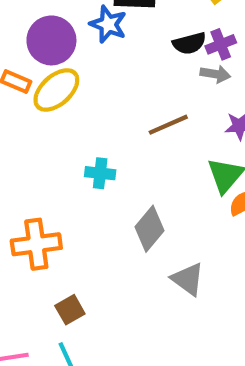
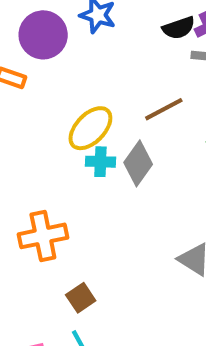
yellow ellipse: (56, 90) -> (90, 128), moved
gray diamond: (149, 229) -> (138, 163), moved

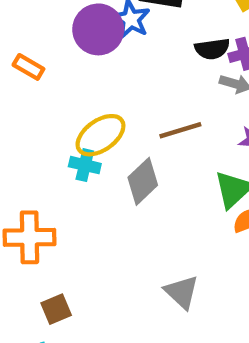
purple circle: (43, 35) -> (98, 29), moved
cyan cross: (100, 162) -> (85, 165), moved

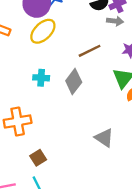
yellow ellipse: (100, 135) -> (43, 31), moved

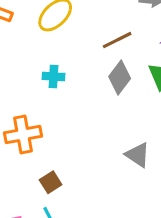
gray diamond: (74, 82) -> (120, 77), moved

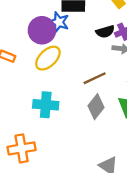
cyan cross: (53, 76) -> (46, 105), size x1.5

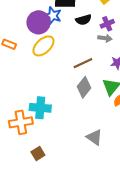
black semicircle: (105, 32) -> (84, 20), moved
cyan cross: (46, 105) -> (40, 108), moved

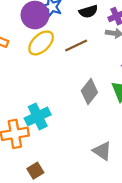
brown line: (83, 63) -> (76, 45), moved
cyan cross: (40, 108) -> (38, 116), turned -30

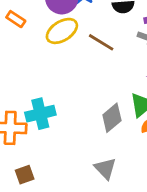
brown line: (76, 45) -> (101, 42), turned 45
gray diamond: (89, 92) -> (112, 118), moved

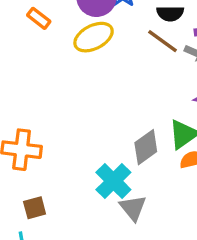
brown line: (101, 42) -> (162, 41), moved
cyan cross: (40, 114) -> (113, 181), moved, turned -36

